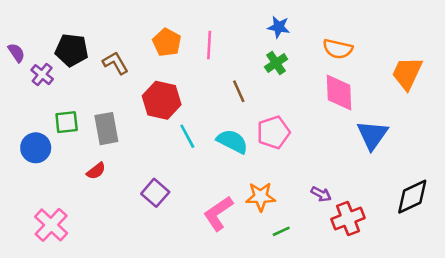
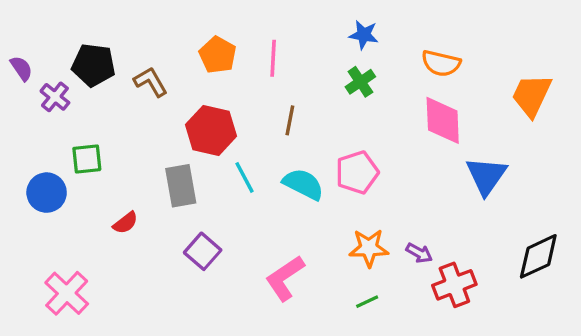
brown line: (239, 91) -> (290, 120), moved, turned 35
gray rectangle: (106, 129) -> (181, 186), moved
orange star: (261, 197) -> (369, 248), moved

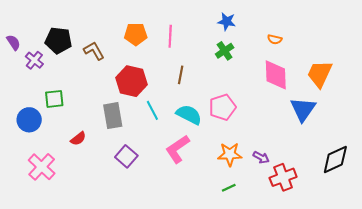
orange pentagon: (218, 55) -> (136, 34), turned -30
orange semicircle: (441, 63) -> (275, 39), size x0.6
orange trapezoid: (532, 95) -> (320, 74), moved
pink L-shape: (285, 278) -> (177, 149), moved
pink cross: (67, 293) -> (42, 167), moved

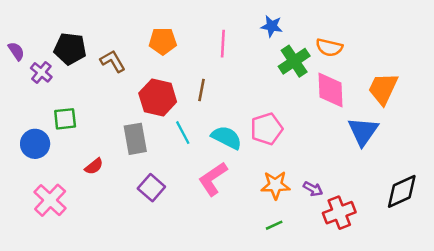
pink line: (170, 36) -> (223, 44), moved
orange semicircle: (275, 39) -> (329, 47), size x1.5
green cross: (225, 51) -> (294, 61), moved, size x1.4
brown line: (181, 75) -> (202, 90), moved

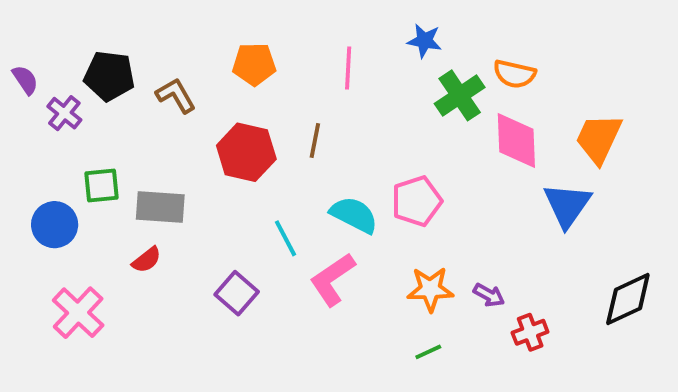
cyan line: (183, 133) -> (285, 238), moved
gray rectangle: (135, 139) -> (160, 207), moved, turned -76
red cross: (339, 213) -> (530, 332), size x0.7

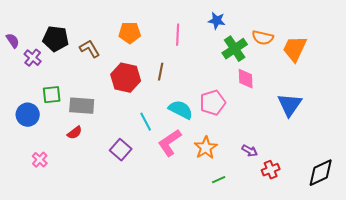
orange trapezoid: (599, 139) -> (295, 49), moved
pink diamond: (516, 140) -> (246, 79), moved, size x0.7
orange star: (430, 289) -> (206, 148), moved, turned -30
black diamond: (628, 299) -> (321, 173), moved
pink cross: (78, 313) -> (40, 160), size x0.6

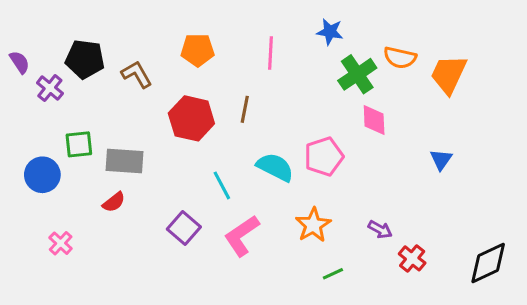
blue triangle: (290, 105) -> (441, 160), size x0.6
pink L-shape: (170, 143) -> (242, 236), moved
red cross: (271, 170) -> (412, 258), turned -30

